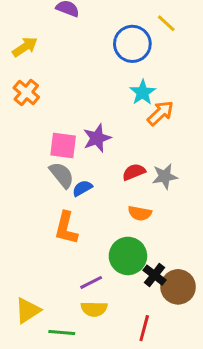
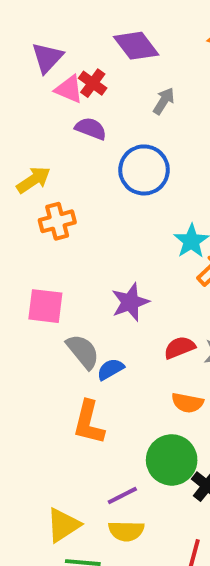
blue circle: (132, 44) -> (144, 170), moved
orange cross: (26, 92) -> (57, 221), moved, turned 35
pink square: (63, 145) -> (45, 306), moved
yellow triangle: (28, 310) -> (63, 525), moved

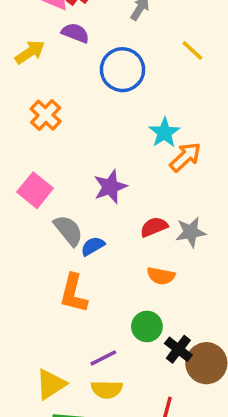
yellow arrow: (34, 180) -> (30, 52), moved
orange cross: (57, 221) -> (46, 115), turned -32
pink square: (45, 306) -> (35, 190), turned 32
green circle: (172, 460) -> (147, 326), size x0.7

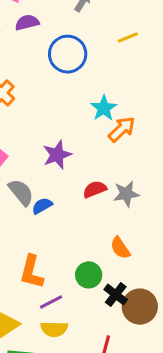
purple semicircle: (75, 33) -> (27, 22), turned -35
yellow line: (192, 50) -> (128, 38), turned -65
orange semicircle: (161, 276) -> (120, 248), moved, turned 45
orange L-shape: (74, 293) -> (32, 272), moved

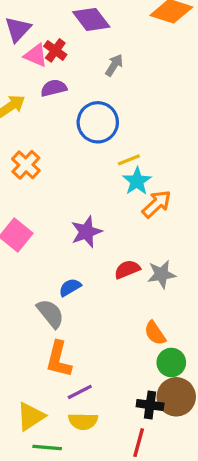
yellow line: (128, 38) -> (129, 160), moved
gray semicircle: (21, 192) -> (50, 313), moved
green circle: (89, 275) -> (171, 363), moved
black cross: (116, 295) -> (150, 405), moved, turned -30

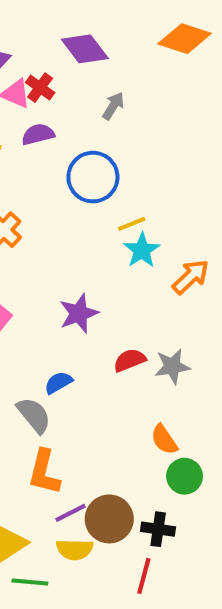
orange arrow: (157, 204) -> (191, 277), moved
brown circle: (176, 397) -> (109, 519), moved

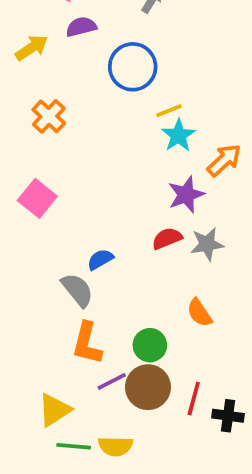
purple star: (79, 313) -> (186, 195), moved
green circle: (185, 476) -> (150, 345), moved
black cross: (158, 529) -> (228, 416), moved
yellow semicircle: (75, 549) -> (116, 446), moved
red line: (144, 576) -> (194, 399), moved

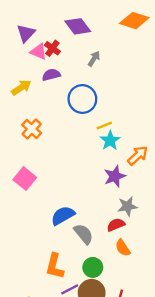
red semicircle: (167, 238) -> (116, 225), moved
blue semicircle: (100, 259) -> (63, 216), size x1.5
gray semicircle: (77, 290) -> (84, 234), moved

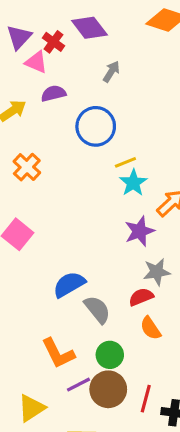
red cross: (52, 48) -> (53, 42), moved
orange L-shape: (55, 266) -> (58, 353), turned -40

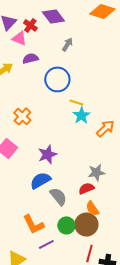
yellow line: (125, 162) -> (76, 102), turned 40
orange cross: (27, 167) -> (22, 116), moved
purple star: (140, 231) -> (47, 154), moved
brown circle: (108, 389) -> (86, 224), moved

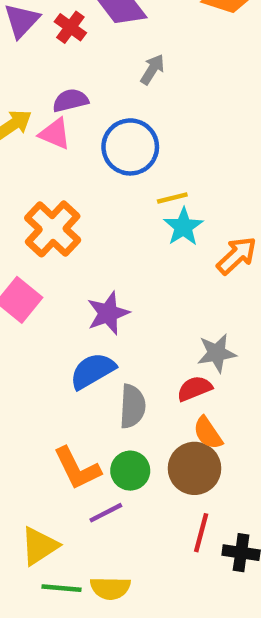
pink triangle: (19, 38) -> (55, 134), moved
yellow line: (76, 102) -> (172, 198), turned -32
orange cross: (22, 116) -> (53, 229), size x1.4
gray semicircle: (58, 196) -> (132, 406), turned 42
green circle: (66, 225) -> (130, 471), moved

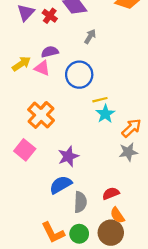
gray star: (217, 353) -> (128, 152), moved

